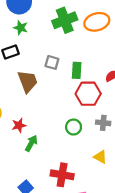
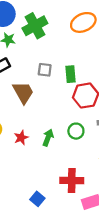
green cross: (65, 20) -> (35, 26), moved
green arrow: (31, 143) -> (48, 138), moved

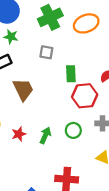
green cross: (35, 26) -> (50, 17), moved
gray square: (45, 70) -> (46, 52), moved

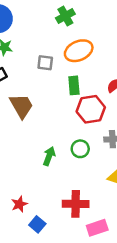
green cross: (50, 17) -> (65, 16), moved, size x0.7
orange ellipse: (86, 23) -> (79, 51), moved
red star: (19, 134) -> (19, 204), moved

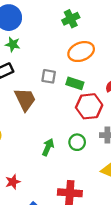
gray square: (45, 63) -> (49, 76), moved
green rectangle: (74, 85) -> (75, 83), turned -70
red star: (19, 204) -> (13, 182), moved

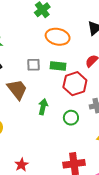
orange ellipse: (81, 52) -> (58, 37), turned 45
green arrow: (48, 147) -> (43, 107), moved

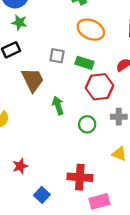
green arrow: (43, 107) -> (58, 105), turned -42

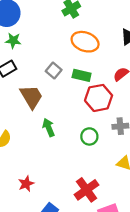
gray square: (57, 56) -> (54, 71), turned 35
green arrow: (58, 105) -> (49, 127), moved
red cross: (80, 177) -> (87, 190), turned -35

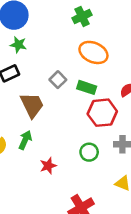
green arrow: (49, 127) -> (25, 140), moved, turned 42
red star: (26, 184) -> (48, 166), moved

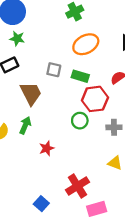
orange ellipse: (93, 52) -> (86, 44), turned -50
gray square: (58, 80) -> (54, 70), turned -32
green circle: (89, 152) -> (80, 121), moved

